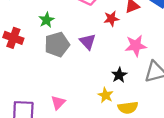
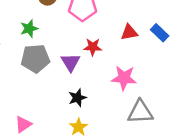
red star: (111, 19) -> (93, 47), moved
black star: (119, 75) -> (77, 98), moved

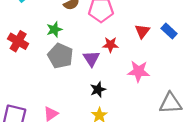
red triangle: (129, 32) -> (142, 31), turned -42
gray pentagon: (35, 59) -> (60, 56), turned 30
gray triangle: (140, 112) -> (171, 103), moved

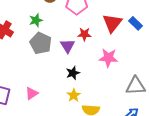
red triangle: (142, 31) -> (112, 23), size x1.5

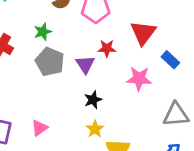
blue rectangle: (135, 23) -> (170, 60), moved

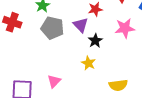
black star: (93, 100) -> (95, 41), moved
yellow star: (95, 129) -> (88, 63), moved

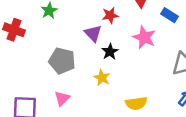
gray pentagon: (52, 28) -> (62, 61), moved
pink star: (125, 28) -> (144, 37), turned 30

